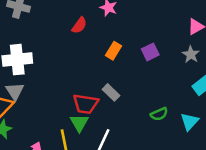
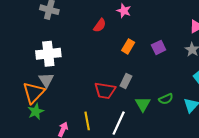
gray rectangle: (111, 92) -> (126, 81), turned 72
green triangle: (79, 123) -> (143, 104), moved

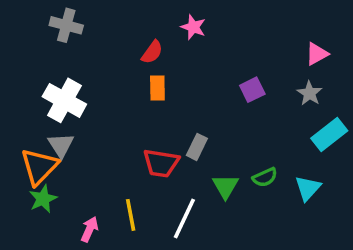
orange rectangle: (128, 46) -> (157, 88), moved, turned -32
white cross: (48, 54) -> (64, 100), turned 35

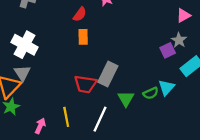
purple square: (252, 90) -> (168, 50), moved
gray rectangle: (197, 147) -> (108, 74), size x1.5
cyan triangle: (308, 188) -> (166, 88), moved

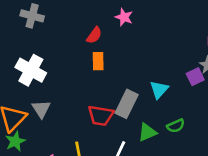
gray triangle: (22, 73) -> (41, 109), moved
cyan triangle: (166, 88) -> (159, 90), moved
green triangle: (126, 99) -> (147, 132), turned 36

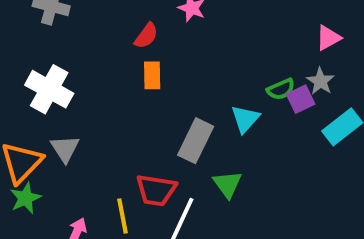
red trapezoid: (101, 115) -> (156, 190), moved
green semicircle: (176, 126) -> (281, 89), moved
green triangle: (147, 132) -> (227, 184), turned -42

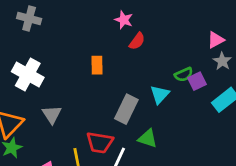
red semicircle: (146, 36) -> (137, 41), moved
gray star: (320, 81) -> (222, 61), moved
gray triangle: (65, 149) -> (52, 114), moved
green triangle: (227, 184) -> (148, 138), turned -36

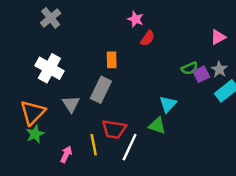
gray cross: (29, 19) -> (51, 18), turned 36
gray star: (222, 61) -> (219, 69), moved
cyan triangle: (160, 94) -> (168, 104), moved
gray rectangle: (126, 109) -> (101, 90), moved

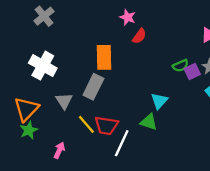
orange rectangle: (112, 60) -> (104, 57), size x1.5
yellow line: (94, 145) -> (86, 124), moved, turned -30

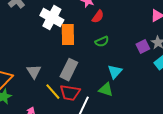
white cross: (43, 66) -> (52, 18), moved
green semicircle: (180, 66) -> (102, 42), moved
gray rectangle: (93, 87) -> (69, 70), moved

